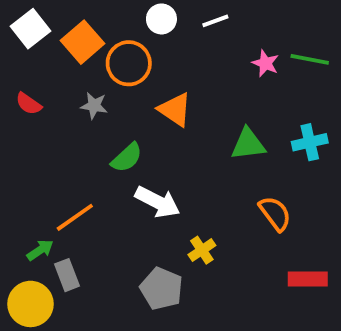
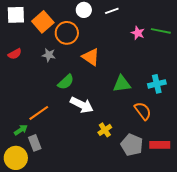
white square: (31, 29) -> (16, 15), turned 36
red semicircle: (29, 104) -> (15, 54), turned -64
cyan cross: (310, 142) -> (157, 84), moved
green triangle: (248, 144) -> (122, 84), moved
gray pentagon: (161, 289) -> (132, 145), moved

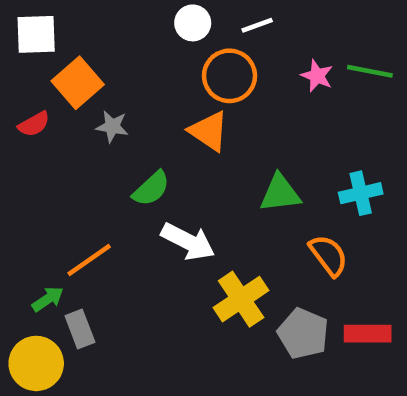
orange square: (43, 22) -> (78, 83), moved
orange circle: (67, 33) -> (230, 76), moved
yellow cross: (105, 130) -> (241, 299), size x1.6

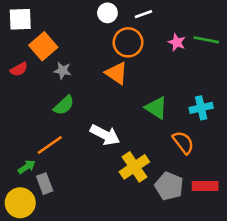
green semicircle: (151, 189) -> (64, 105), moved
green triangle: (280, 193) -> (156, 108), turned 40

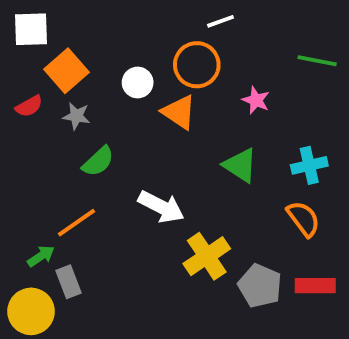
white circle: (107, 13) -> (138, 83), moved
pink star: (177, 42) -> (256, 100), moved
gray star: (63, 71) -> (76, 116), moved
orange semicircle: (183, 142) -> (303, 219), moved

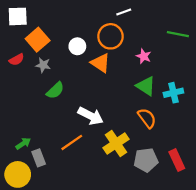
green triangle: (240, 165) -> (146, 86), moved
orange semicircle: (303, 219) -> (147, 118), moved
orange line: (76, 223) -> (72, 142), moved
gray pentagon: (260, 286) -> (146, 160), turned -30
red rectangle: (315, 286) -> (177, 160), turned 65

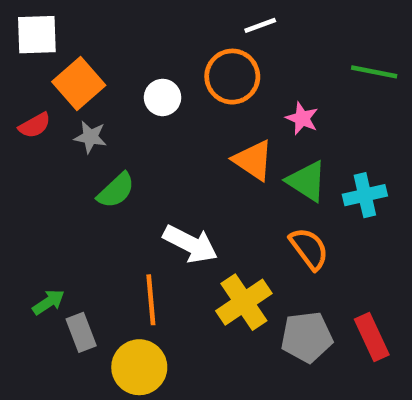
orange triangle: (101, 63) -> (253, 160), moved
orange line: (72, 142) -> (151, 300), turned -60
yellow circle: (18, 174) -> (139, 367), moved

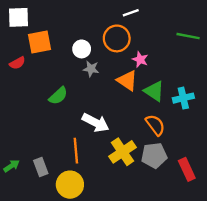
orange square: (79, 84) -> (40, 42), turned 30
pink star: (302, 118) -> (140, 59), moved
gray star: (90, 137) -> (91, 69), moved
green arrow: (49, 302) -> (11, 166), moved
gray pentagon: (307, 337) -> (154, 155), moved

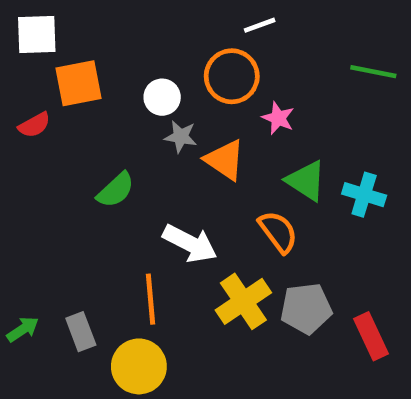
orange triangle: (127, 81) -> (225, 160), moved
cyan cross: (183, 98) -> (364, 195), turned 30
orange semicircle: (155, 125) -> (278, 232), moved

